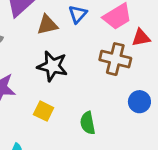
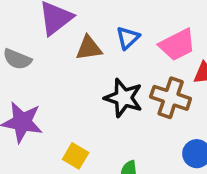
black star: (52, 66) -> (123, 98), moved

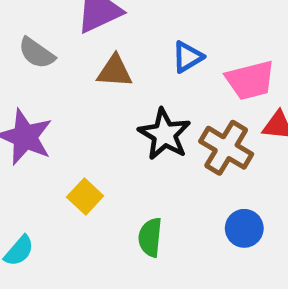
brown triangle: (89, 48) -> (115, 71), moved

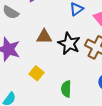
brown triangle: (115, 71) -> (44, 37), moved

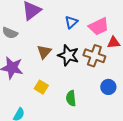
brown triangle: (44, 37) -> (44, 52), turned -42

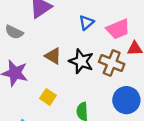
brown triangle: (44, 52) -> (53, 56), turned -42
blue circle: (108, 87) -> (126, 100), size x1.5

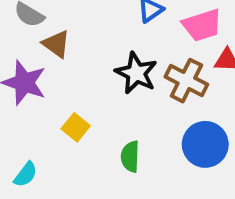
brown triangle: (53, 56) -> (56, 44), moved

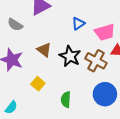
brown triangle: (56, 44) -> (44, 50), moved

